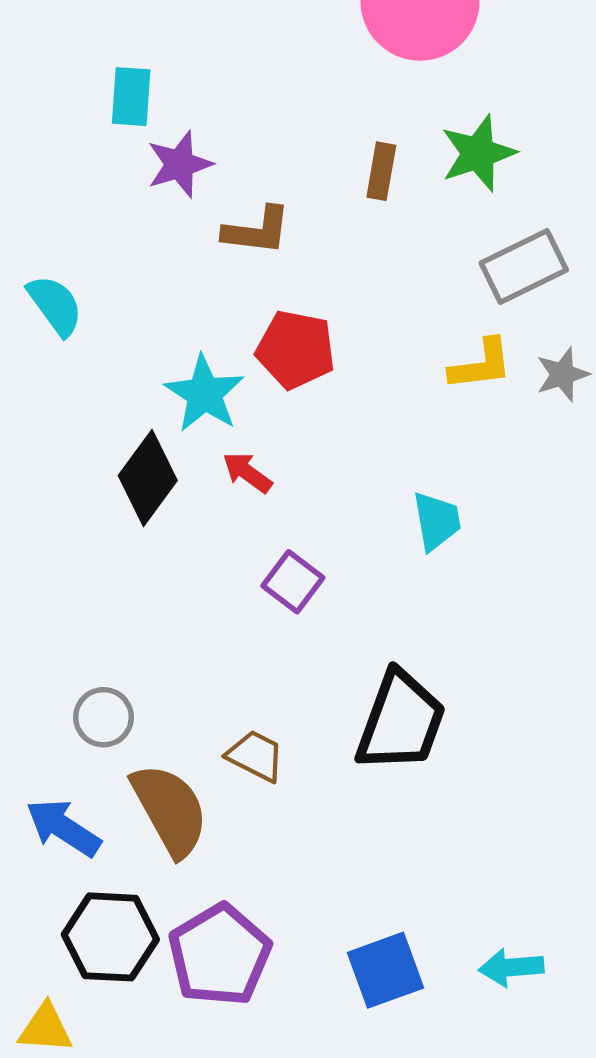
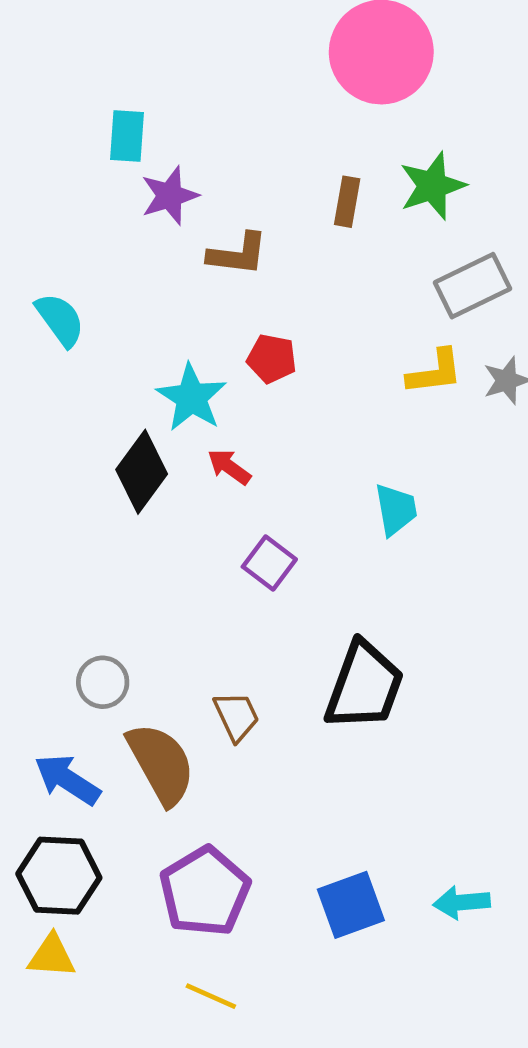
red pentagon: (296, 350) -> (272, 359), size x0.7
brown trapezoid: (256, 756) -> (236, 716), turned 38
black hexagon: (110, 937) -> (59, 876), moved

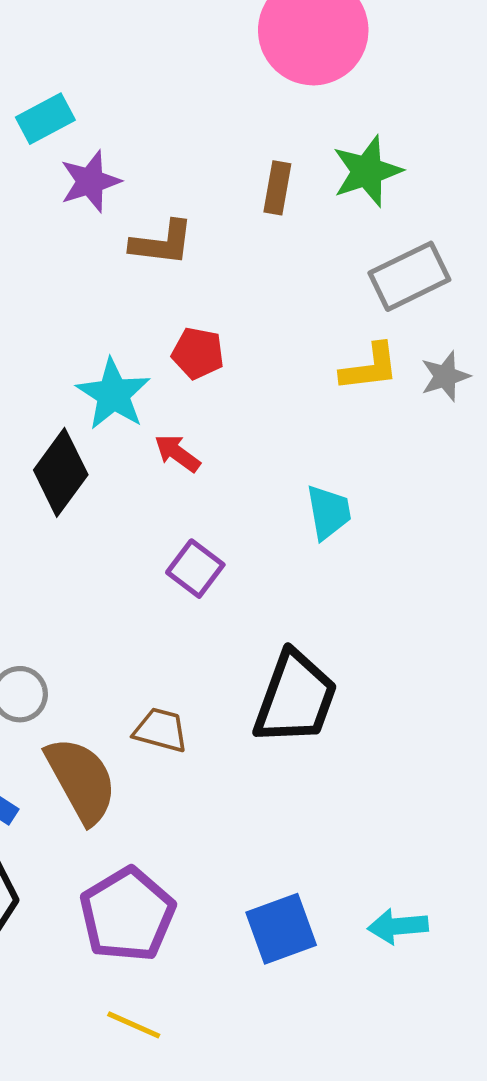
cyan rectangle: (127, 136) -> (45, 119), turned 58
red arrow: (229, 467) -> (177, 453), moved
brown trapezoid: (236, 716) -> (161, 730), turned -50

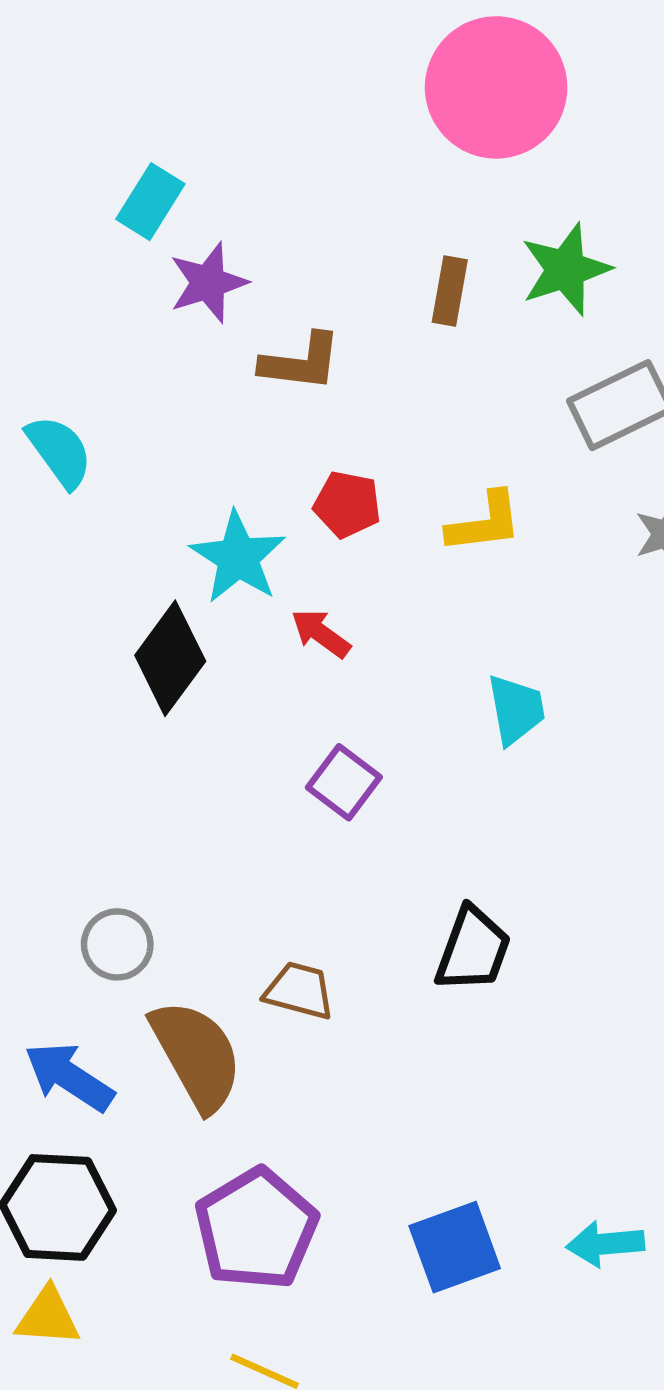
cyan rectangle: (45, 119) -> (150, 202), turned -30
yellow L-shape: (370, 367) -> (485, 523), moved
black trapezoid: (295, 698) -> (473, 949), size x0.7

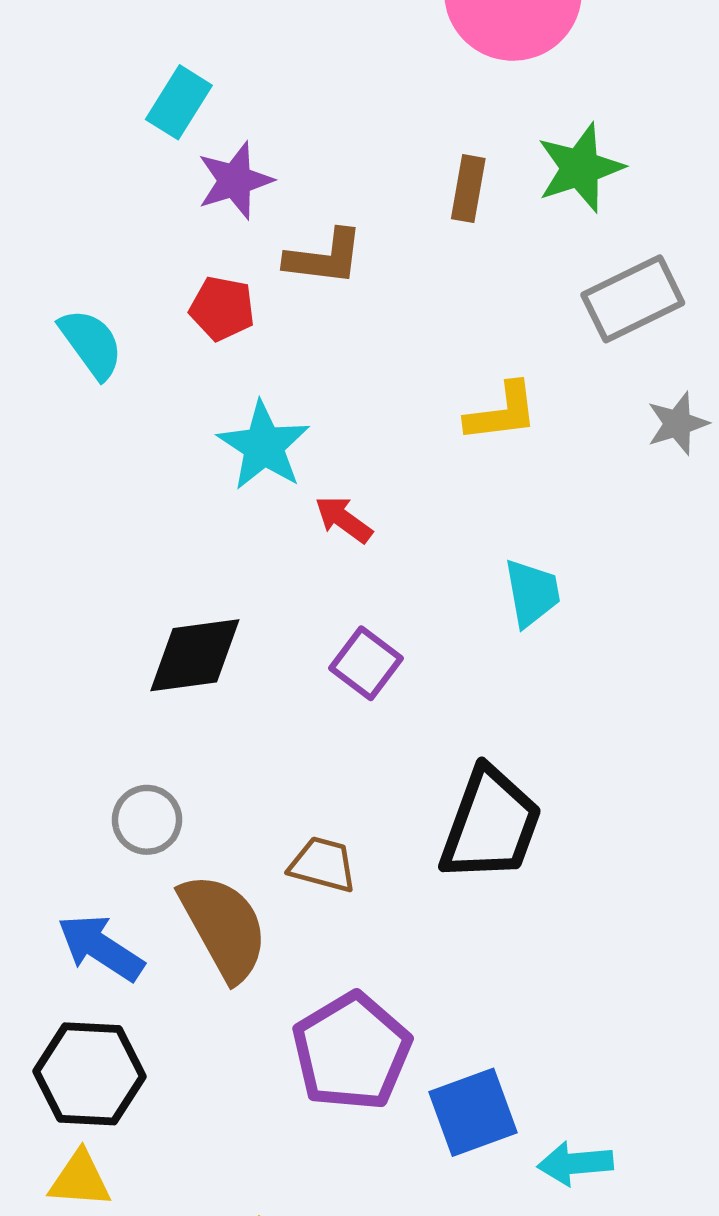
red pentagon: (347, 504) -> (222, 308), moved
black diamond: (170, 658) -> (195, 655), moved, turned 46
black trapezoid: (473, 949) -> (491, 825), size x1.4
purple pentagon: (256, 1229) -> (352, 1052), moved
cyan arrow: (605, 1244) -> (575, 1163), moved

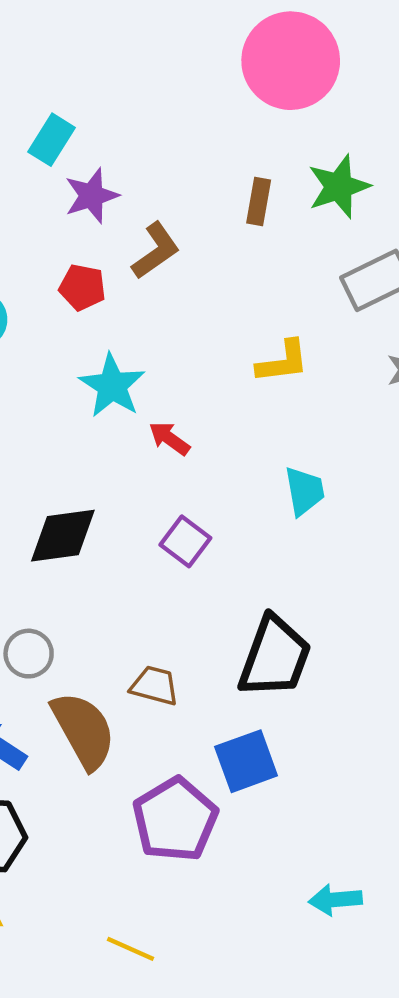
brown L-shape: (324, 257) -> (156, 251), turned -42
blue square: (473, 1112) -> (246, 761), moved

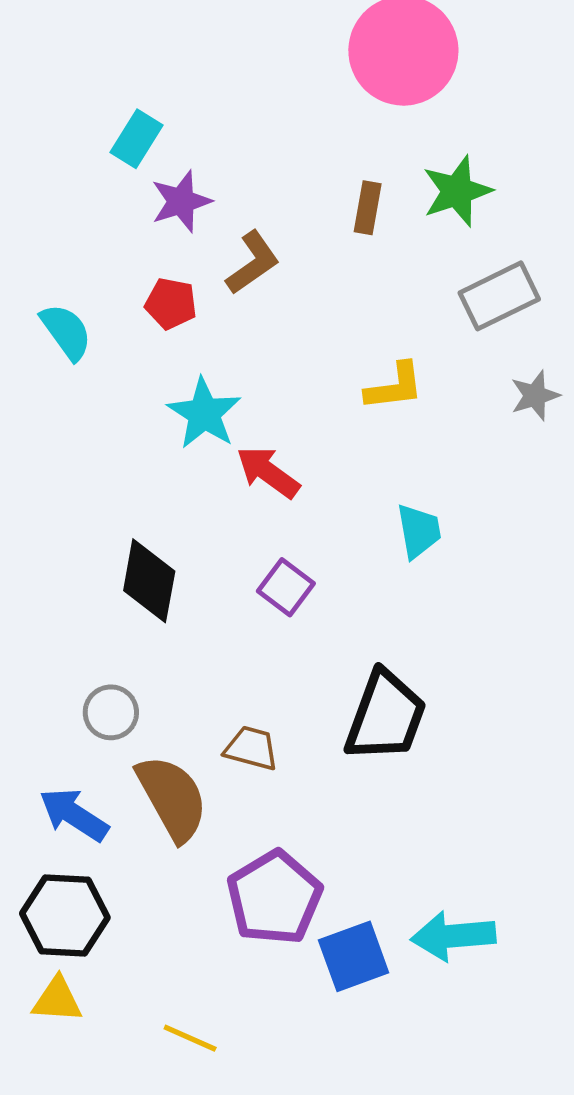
red arrow: (169, 438) -> (268, 472), size x1.4
black diamond: (63, 536) -> (149, 581), turned -72
blue square: (246, 761) -> (354, 956), moved
cyan arrow: (335, 900) -> (453, 936), moved, size x1.4
yellow line: (130, 949) -> (190, 1038), moved

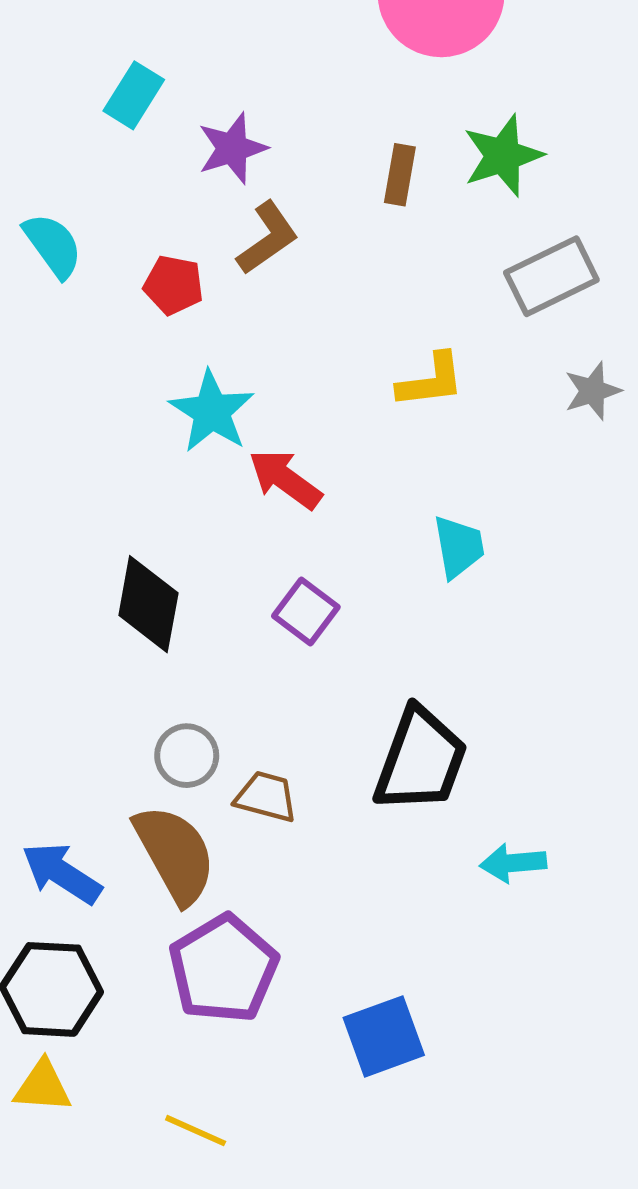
purple star: (181, 201) -> (232, 148), moved
cyan semicircle: (66, 332) -> (53, 245), moved
gray circle: (111, 712) -> (187, 756), moved
purple pentagon: (274, 898) -> (223, 969), moved
cyan arrow: (453, 936) -> (513, 863), moved, size x0.7

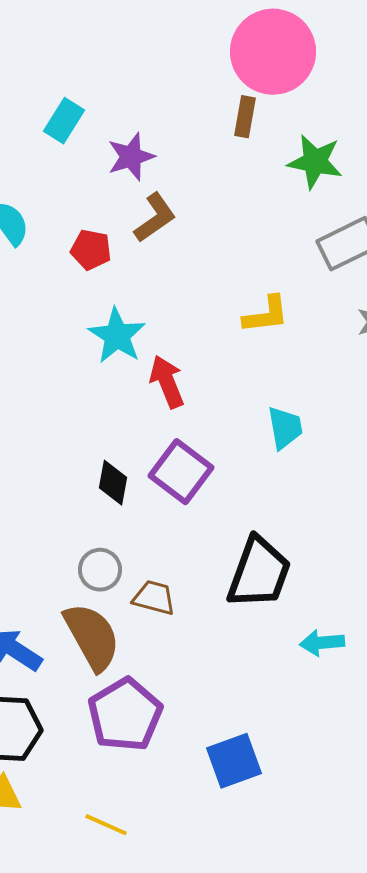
green star: (503, 156) -> (315, 162), turned 30
brown rectangle: (400, 175) -> (245, 117), moved
red arrow: (285, 479) -> (167, 382), turned 32
black diamond: (148, 604) -> (113, 483), moved, size x0.7
purple square: (306, 611) -> (181, 472), size x1.4

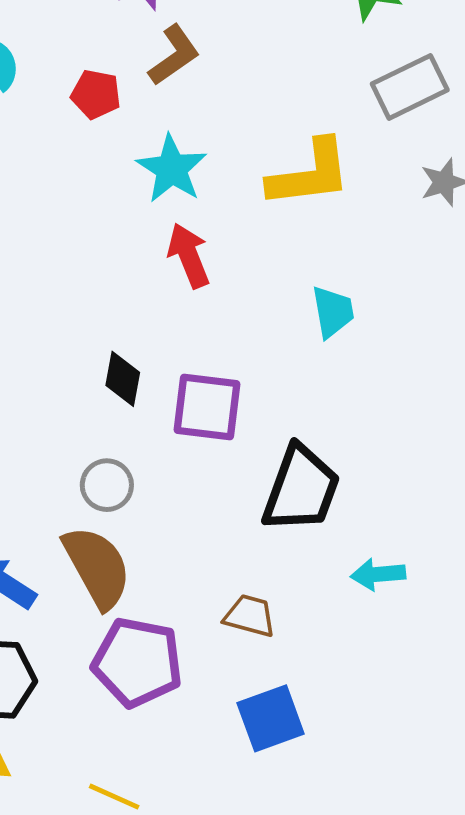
yellow L-shape: (266, 315) -> (310, 174), size x1.5
cyan star: (117, 336) -> (172, 169), moved
purple square: (181, 472) -> (207, 407), moved, turned -30
brown trapezoid: (154, 598) -> (250, 616), moved
purple pentagon: (125, 715) -> (137, 662), turned -30

